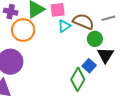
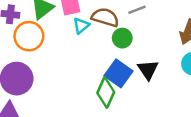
black triangle: (105, 55) -> (148, 70), moved
blue square: (89, 66) -> (119, 73), size x1.5

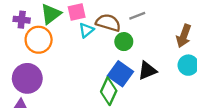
black triangle: (148, 70) -> (147, 71), turned 42

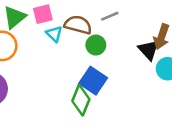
cyan triangle: (86, 30) -> (54, 34), turned -35
black triangle: (147, 71) -> (149, 50), moved, turned -48

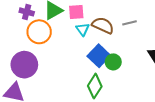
green circle: (96, 45) -> (113, 62), moved
blue square: (93, 81) -> (99, 56), moved

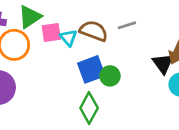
pink square: (76, 12) -> (51, 33), moved
blue square: (99, 56) -> (91, 69), turned 30

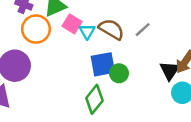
gray line: (127, 25) -> (143, 30), turned -35
pink square: (51, 33) -> (72, 24), turned 30

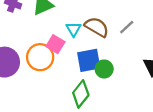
pink square: (72, 24) -> (55, 44), moved
orange circle: (36, 29) -> (40, 57), moved

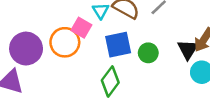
green circle: (104, 69) -> (148, 53), moved

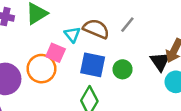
blue square: (118, 45) -> (93, 65), turned 30

